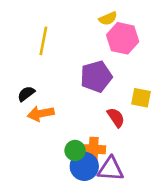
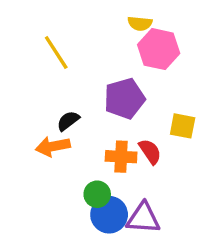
yellow semicircle: (108, 18) -> (140, 23), turned 30
yellow line: (43, 41) -> (56, 53), turned -44
black semicircle: (26, 94) -> (68, 121), moved
orange cross: (94, 149) -> (121, 157), moved

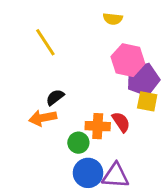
pink hexagon: (159, 49) -> (128, 60), moved
purple pentagon: (124, 99) -> (143, 79), moved
green circle: (97, 194) -> (78, 143), moved

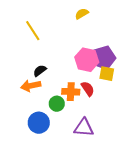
yellow semicircle: (113, 19) -> (82, 14), turned 144
pink hexagon: (128, 60) -> (87, 60), moved
blue circle: (88, 173) -> (39, 123), moved

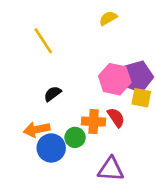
orange arrow: (31, 86) -> (37, 129), moved
blue circle: (39, 123) -> (51, 148), moved

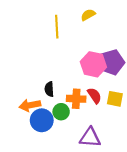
yellow line: (43, 41) -> (57, 27), moved, turned 30
black semicircle: (53, 94) -> (49, 89), moved, turned -56
yellow square: (141, 98) -> (115, 99), moved

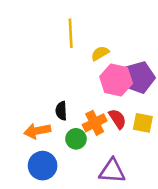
yellow semicircle: (88, 15) -> (100, 53), moved
orange cross: (76, 99) -> (95, 123), turned -30
blue circle: (42, 120) -> (43, 166), moved

